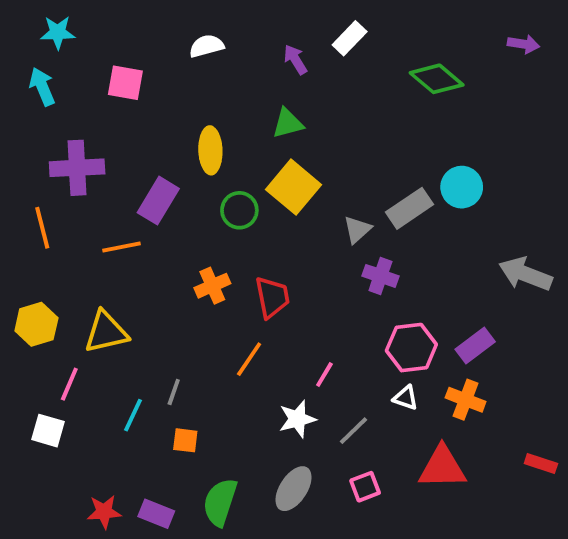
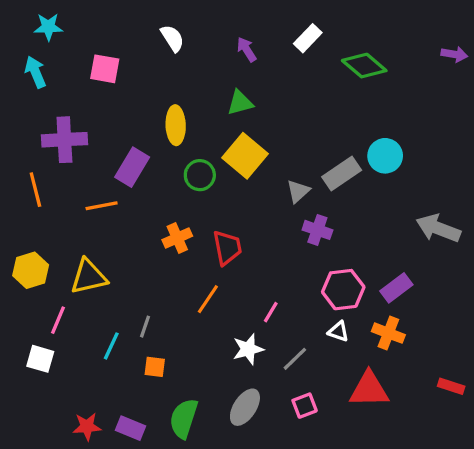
white rectangle: (350, 38) -> (308, 38), moved
purple arrow: (524, 44) -> (454, 54), moved
white semicircle: (207, 46) -> (172, 38), turned 72

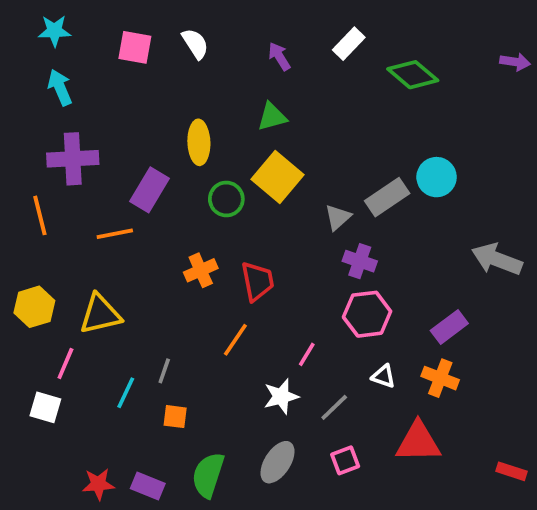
pink square: (105, 69) -> (135, 47), moved
cyan arrow: (35, 72) -> (60, 88), moved
pink hexagon: (343, 290) -> (367, 314), moved
red rectangle: (451, 386) -> (511, 471), moved

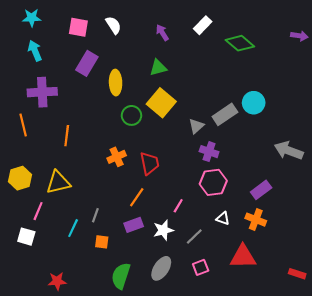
purple rectangle: (150, 190) -> (87, 63), moved
orange line: (115, 234) -> (67, 136), turned -72
purple rectangle: (148, 486) -> (134, 225), moved, turned -42

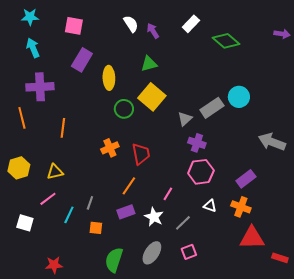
white semicircle: (113, 25) -> (131, 24), moved
yellow triangle: (58, 182) -> (55, 172), size x0.7
pink line: (38, 211) -> (48, 199), moved, turned 30
white star: (163, 230) -> (154, 217), turned -30
red triangle: (243, 257) -> (252, 238), moved

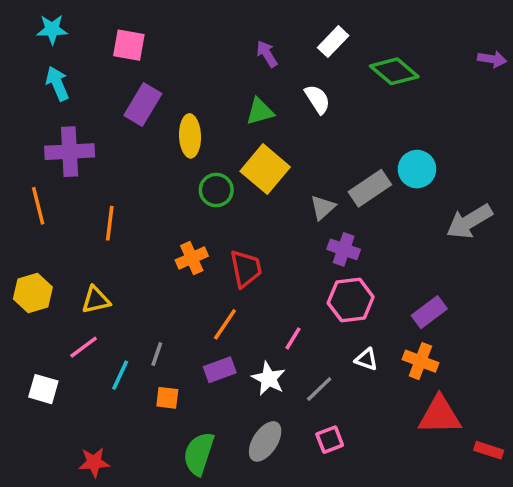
white semicircle: (131, 24) -> (317, 99), moved
gray arrow: (272, 142) -> (469, 221), moved, turned -52

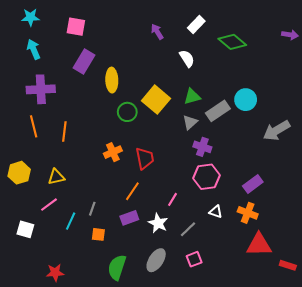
green triangle: (260, 111) -> (192, 97), moved
orange line: (38, 206) -> (34, 126), moved

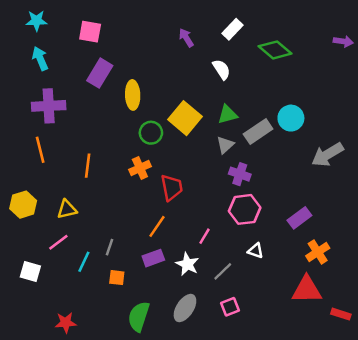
orange line: (64, 132) -> (88, 166), moved
orange cross: (113, 152) -> (140, 168), moved
orange cross: (248, 213) -> (318, 252), moved, turned 36

